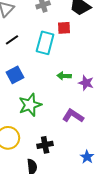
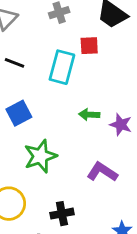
black line: (12, 40) -> (15, 63), turned 56

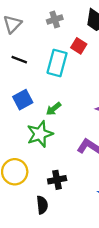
red square: (89, 46) -> (79, 46), turned 35
green arrow: (89, 115) -> (54, 109), moved, turned -42

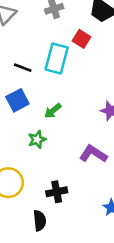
black line: (19, 60) -> (23, 68), moved
green star: (40, 134) -> (37, 140), size x0.6

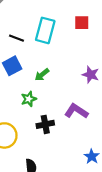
red square: (82, 39) -> (82, 23), moved, turned -32
black cross: (57, 192) -> (45, 124), moved

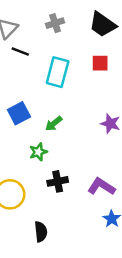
black line: (17, 38) -> (20, 51), moved
purple L-shape: (76, 111) -> (101, 187), moved

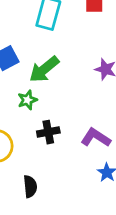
green arrow: (54, 124) -> (44, 69), size x1.6

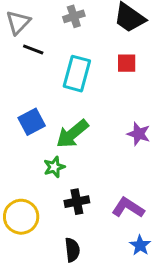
black semicircle: (30, 186) -> (72, 250), moved

